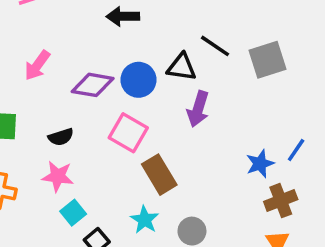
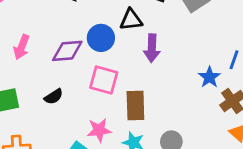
brown rectangle: (159, 175) -> (135, 105), turned 44
pink star: (58, 176) -> (99, 130), moved

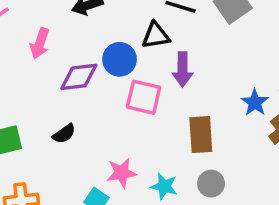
pink arrow: (22, 47) -> (40, 43), moved
pink square: (104, 80) -> (144, 97), moved
brown rectangle: (135, 105) -> (201, 135), moved

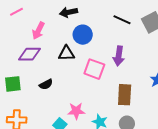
black triangle: (156, 36) -> (67, 53), moved
blue circle: (120, 59) -> (83, 35), moved
purple diamond: (79, 77) -> (30, 54), moved

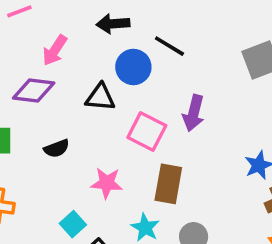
black line: (122, 20) -> (169, 46), moved
brown rectangle: (125, 95) -> (168, 184), moved
pink star: (76, 111) -> (107, 183), moved

